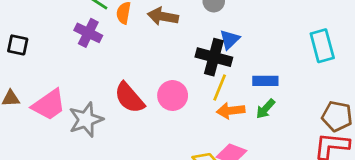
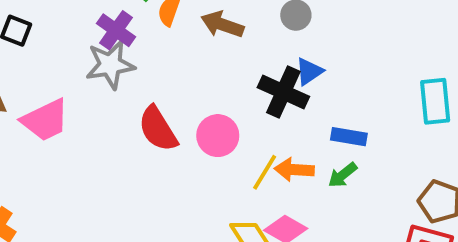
yellow line: (220, 87) -> (265, 172), moved
gray star: (86, 120) -> (110, 65), moved

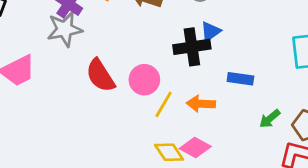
black cross: (283, 92) -> (192, 47), turned -32
yellow line: (265, 172) -> (164, 104), moved
green arrow: (343, 175) -> (270, 119), moved

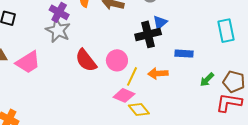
gray star: (65, 29) -> (58, 30), turned -30
pink diamond: (195, 148) -> (124, 95), moved

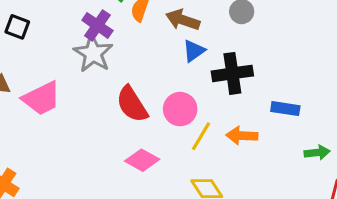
blue triangle: (160, 22) -> (194, 51), moved
green arrow: (207, 80) -> (317, 153), turned -147
pink diamond: (124, 95) -> (142, 160), moved

